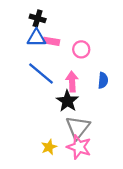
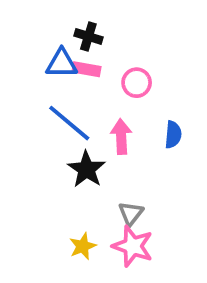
black cross: (38, 18) -> (88, 36), moved
black star: (67, 101) -> (87, 169), moved
gray triangle: (78, 127) -> (131, 214), size x0.6

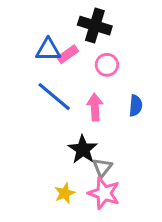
black cross: (88, 36) -> (95, 26), moved, size x1.5
pink rectangle: (87, 69) -> (68, 54), turned -45
black star: (87, 169) -> (83, 149), moved

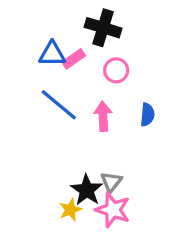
black star: (83, 149) -> (87, 190), moved

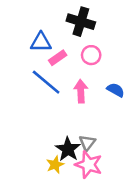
pink rectangle: (74, 59) -> (58, 58), moved
blue semicircle: (147, 115) -> (116, 90), turned -66

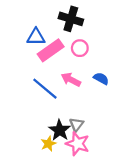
pink rectangle: (58, 58) -> (51, 50), size x1.6
blue line: (46, 82) -> (45, 89), moved
pink arrow: (81, 91) -> (71, 80), turned -60

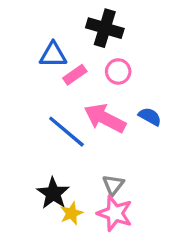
pink rectangle: (51, 50) -> (75, 75), size x0.6
pink arrow: (71, 80) -> (105, 118), size x1.4
black star: (60, 130) -> (53, 193), moved

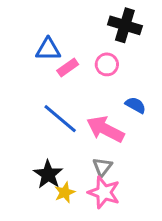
black cross: (105, 28) -> (125, 25), moved
pink arrow: (105, 118) -> (105, 129), moved

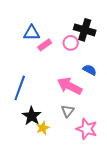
black cross: (125, 25) -> (85, 30), moved
blue line: (60, 119) -> (20, 88), moved, turned 70
pink star: (104, 192) -> (87, 129), moved

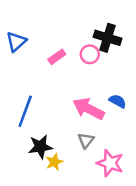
blue triangle: (32, 33) -> (16, 42), moved, turned -42
blue semicircle: (90, 70) -> (118, 101), moved
black star: (32, 116) -> (40, 147), turned 30

